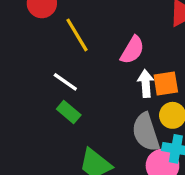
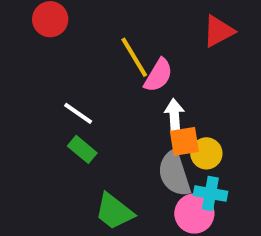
yellow line: (77, 35) -> (134, 57), moved
orange square: (166, 84) -> (184, 141), moved

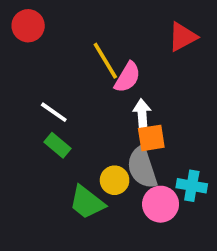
yellow circle: (206, 153) -> (115, 180), moved
cyan cross: (210, 193) -> (192, 186), moved

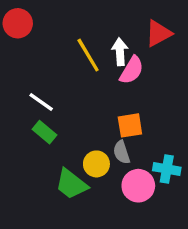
pink semicircle: (127, 77) -> (132, 70), moved
white arrow: (142, 114) -> (120, 52), moved
gray semicircle: (142, 167) -> (122, 152), size x0.6

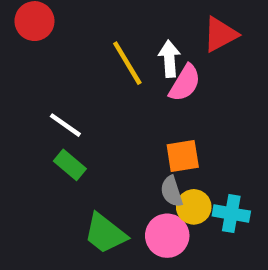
yellow circle: (96, 164) -> (194, 207), moved
pink circle: (138, 186) -> (167, 236), moved

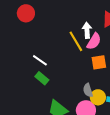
yellow line: (127, 63) -> (76, 41), moved
orange square: (183, 156) -> (99, 62), moved

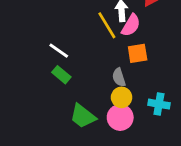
gray semicircle: (88, 90) -> (119, 77), moved
yellow circle: (98, 97) -> (122, 97), moved

